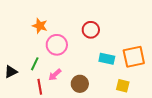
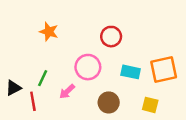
pink circle: (57, 45) -> (88, 67), moved
brown circle: (80, 84) -> (109, 102), moved
red line: (40, 87) -> (33, 101), moved

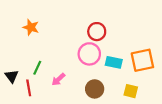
orange star: (49, 32) -> (31, 27), moved
pink circle: (88, 67) -> (89, 54), moved
black triangle: (13, 88) -> (12, 76), turned -40

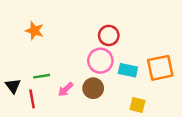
green line: (37, 68) -> (42, 76), turned 56
brown circle: (95, 89) -> (93, 88), moved
yellow square: (131, 91) -> (137, 105), moved

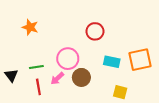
pink circle: (100, 61) -> (68, 59), moved
red line: (32, 99) -> (38, 87), moved

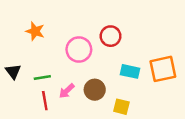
pink circle: (68, 59) -> (79, 49), moved
black triangle: (11, 75) -> (13, 71), moved
yellow square: (120, 92) -> (121, 107), moved

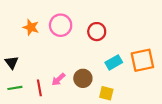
pink circle: (79, 49) -> (61, 25), moved
cyan rectangle: (130, 71) -> (114, 62), turned -42
green line: (42, 77) -> (15, 88), moved

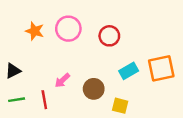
black triangle: (12, 62) -> (13, 71), turned 40
pink arrow: (58, 79) -> (62, 80), moved

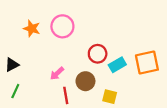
red circle: (109, 36) -> (98, 54), moved
green line: (17, 100) -> (15, 91), turned -56
red line: (44, 100) -> (66, 95), moved

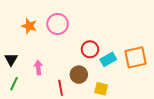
black triangle: (12, 65) -> (11, 59), turned -32
pink arrow: (57, 74) -> (38, 68), moved, turned 128

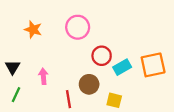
pink circle: (58, 24) -> (78, 27), moved

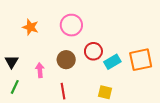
brown circle: (89, 84) -> (66, 60), moved

